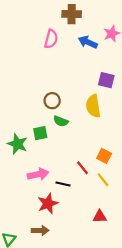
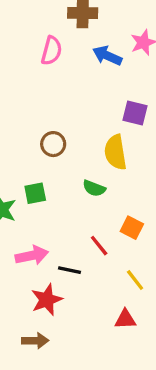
green semicircle: (61, 121) -> (94, 188), moved
yellow line: (103, 180) -> (135, 280), moved

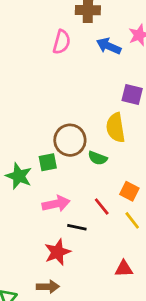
brown circle: (53, 144) -> (70, 140), moved, size x1.5
pink arrow: (32, 255) -> (56, 204), moved
yellow line: (135, 280) -> (132, 220), moved

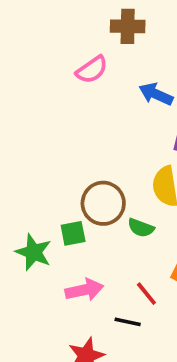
pink semicircle: (62, 42) -> (92, 70), turned 40
blue arrow: (109, 46) -> (156, 94), moved
black line: (77, 227) -> (128, 322), moved

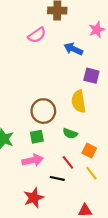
green semicircle: (141, 228) -> (70, 133), moved
green square: (73, 233) -> (37, 137), moved

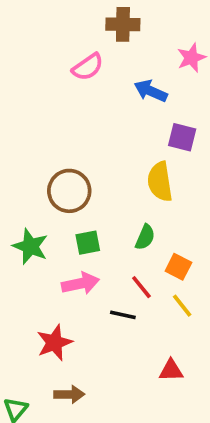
brown circle: (43, 111) -> (69, 191), moved
green semicircle: (70, 133) -> (145, 237), turned -88
red star: (34, 198) -> (54, 343), moved

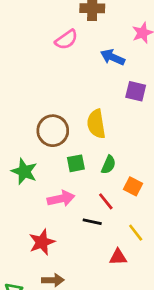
yellow semicircle: (160, 182) -> (96, 124), moved
green square: (88, 243) -> (76, 163), moved
yellow line: (182, 306) -> (136, 233), moved
red triangle: (171, 370) -> (118, 257), moved

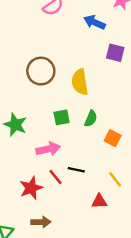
brown circle: (53, 131) -> (41, 71), moved
red line: (106, 201) -> (55, 177), moved

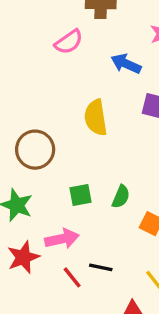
brown circle: (41, 71) -> (35, 150), moved
yellow semicircle: (80, 82) -> (96, 118), moved
red star: (31, 188) -> (23, 257), moved

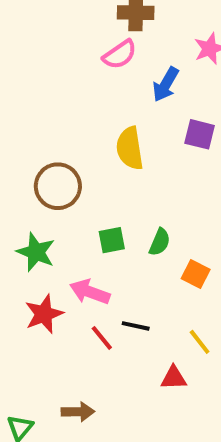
pink semicircle: (69, 42) -> (120, 54), moved
blue arrow: (126, 64) -> (166, 84), turned -84
pink arrow: (62, 239) -> (90, 292), turned -148

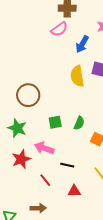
yellow semicircle: (130, 148) -> (77, 76), moved
red line: (102, 338) -> (45, 180), moved
red triangle: (174, 378) -> (74, 191), moved

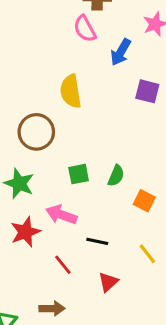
pink semicircle: (59, 29) -> (85, 29), turned 96
yellow semicircle: (77, 76) -> (71, 91), moved
red triangle: (74, 191) -> (108, 282), turned -40

